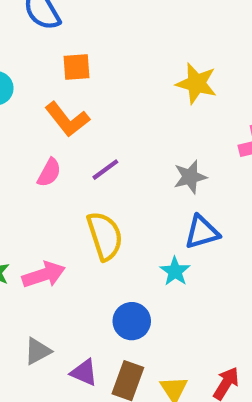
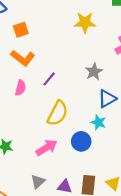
yellow semicircle: (105, 236) -> (58, 113), turned 60
pink arrow: (44, 275) -> (47, 148), moved
blue circle: (132, 321) -> (81, 141), moved

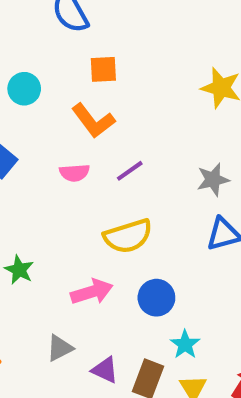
pink semicircle: (21, 88) -> (74, 173), turned 56
yellow semicircle: (58, 113) -> (128, 236), turned 30
cyan star: (98, 122) -> (185, 344), moved

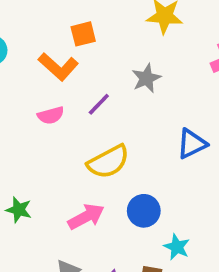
orange square: (103, 69) -> (83, 34), moved
gray star: (213, 180) -> (146, 78), moved

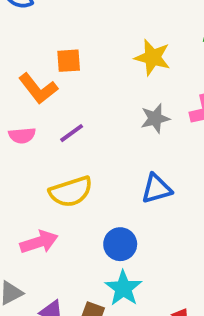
gray star: (146, 78) -> (155, 118), moved
blue circle: (144, 211) -> (120, 244), moved
cyan star: (177, 247) -> (123, 288), size x1.4

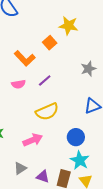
yellow star: (152, 57) -> (68, 26), moved
orange square: (69, 61) -> (50, 43), moved, turned -32

